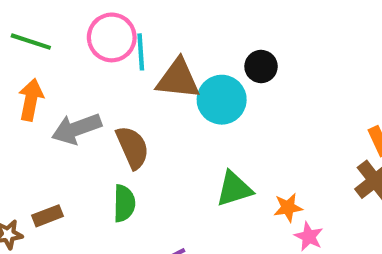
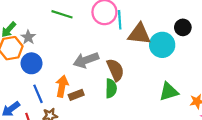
orange arrow: (31, 100) -> (62, 86), moved
green semicircle: (124, 203) -> (111, 88), moved
brown rectangle: (47, 216) -> (76, 95), moved

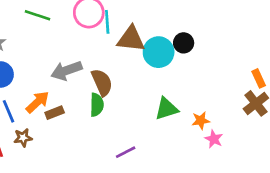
black circle: (183, 27) -> (184, 43), moved
orange arrow: (62, 86) -> (37, 102), turned 36

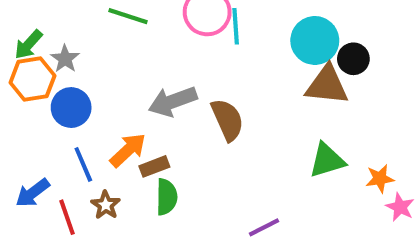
brown triangle: (131, 39) -> (327, 85), moved
cyan circle: (159, 52) -> (315, 40), moved
green semicircle: (97, 105) -> (167, 197), moved
brown star: (23, 138) -> (106, 205), turned -30

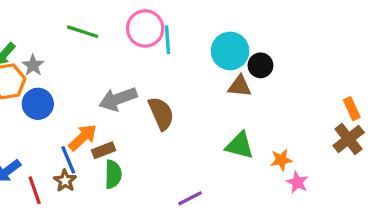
brown triangle: (327, 85) -> (240, 86), size x0.7
green triangle: (327, 160) -> (240, 145), turned 32
blue line: (83, 164) -> (68, 160), moved

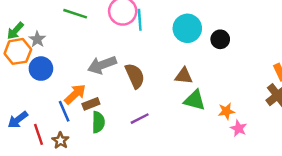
black circle: (260, 65) -> (220, 39), moved
brown triangle: (240, 86) -> (184, 76), moved
brown star: (65, 181) -> (60, 141), moved
purple line: (190, 198) -> (140, 119), moved

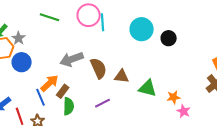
brown triangle: (184, 76) -> (122, 76), moved
brown rectangle: (91, 104) -> (63, 91), turned -32

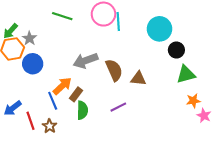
black circle: (169, 38) -> (176, 50), moved
green triangle: (148, 88) -> (186, 74), moved, turned -30

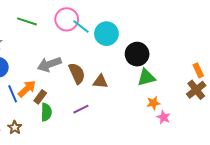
cyan line: (118, 21) -> (81, 27), turned -48
cyan circle: (159, 29) -> (106, 34), moved
black circle: (176, 50) -> (137, 54), size x1.5
blue line: (53, 101) -> (13, 94), moved

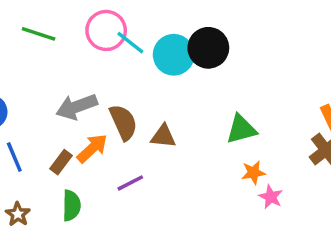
black circle: (137, 54) -> (208, 48), moved
orange arrow: (27, 89) -> (92, 148), moved
green semicircle: (46, 112) -> (71, 205), moved

